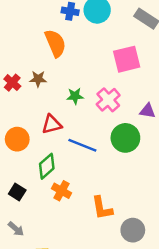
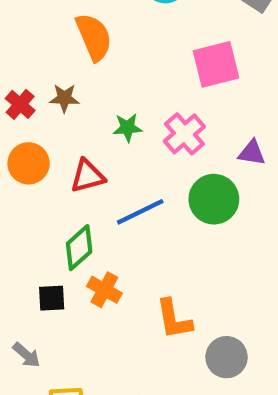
orange circle: (17, 139) -> (29, 163), moved
blue line: (82, 145) -> (140, 212), turned -48
black square: (17, 192) -> (52, 298), moved, turned -35

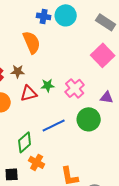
pink square: (216, 64) -> (103, 55), moved, turned -30
red triangle: (88, 176) -> (29, 93), moved
black square: (52, 298) -> (12, 174), moved

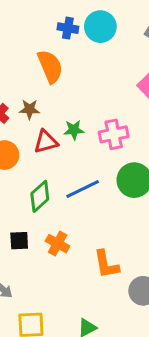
pink cross: (75, 88) -> (114, 134), turned 30
green diamond: (25, 142) -> (40, 196), moved
black square: (12, 174) -> (19, 241), moved

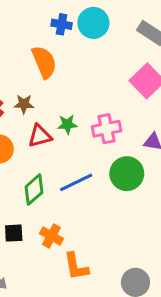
orange L-shape: (106, 264) -> (76, 266), moved

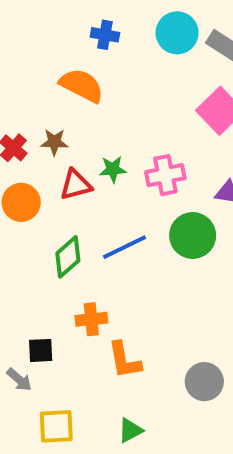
cyan circle: (93, 23) -> (177, 33), moved
orange semicircle: (44, 62) -> (82, 85), turned -40
black square: (14, 233) -> (41, 350), moved
orange cross: (51, 236) -> (91, 319), turned -35

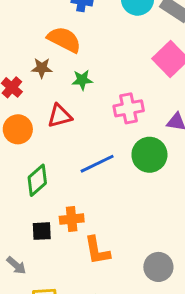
brown star: (54, 142) -> (42, 68), moved
green star: (113, 169) -> (82, 80), moved
green diamond: (68, 257) -> (37, 180), moved
black square: (41, 350) -> (42, 231), moved

